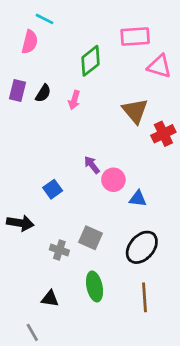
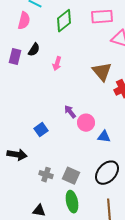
green diamond: (90, 61) -> (64, 21), moved
black semicircle: (43, 93) -> (34, 50), moved
gray square: (90, 238) -> (71, 176), moved

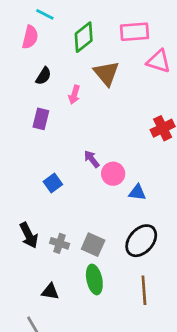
purple rectangle: (15, 57) -> (41, 119), moved
brown triangle: (102, 72) -> (106, 73), moved
black arrow: (17, 155) -> (29, 235), moved, turned 54

